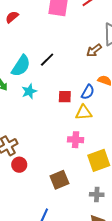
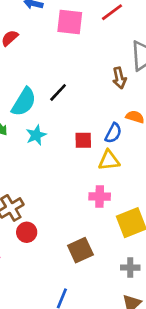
brown arrow: (94, 50) -> (119, 78), turned -63

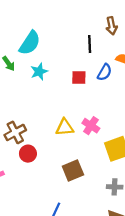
black line: (58, 92) -> (90, 44), moved, turned -48
yellow triangle: (109, 160) -> (65, 127), moved
pink cross: (100, 197) -> (91, 126), turned 30

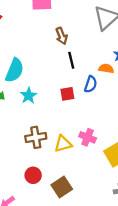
brown arrow: (112, 26) -> (62, 36), moved
brown cross: (15, 132) -> (36, 137), moved, turned 30
brown square: (73, 170) -> (62, 187), moved

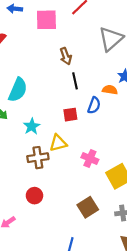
cyan star: (29, 96) -> (32, 126), moved
yellow triangle: (63, 144) -> (58, 143), moved
brown square: (62, 187) -> (88, 207), moved

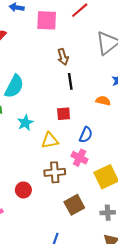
orange semicircle: (110, 90) -> (103, 101), moved
blue semicircle: (94, 105) -> (86, 135), moved
brown cross: (38, 158) -> (55, 172), moved

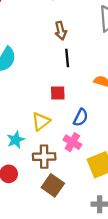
cyan star: (25, 123) -> (16, 140), moved
yellow triangle: (50, 141) -> (41, 121), turned -30
brown square: (74, 205) -> (53, 185), moved, turned -30

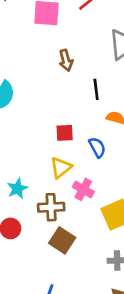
black line: (67, 58) -> (96, 89), moved
blue semicircle: (81, 117) -> (97, 147), moved, turned -54
yellow triangle: (41, 121) -> (61, 168), moved

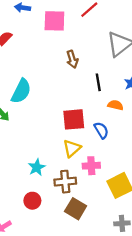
red square: (65, 133) -> (74, 119), size x1.5
pink cross: (83, 189) -> (91, 166), turned -30

